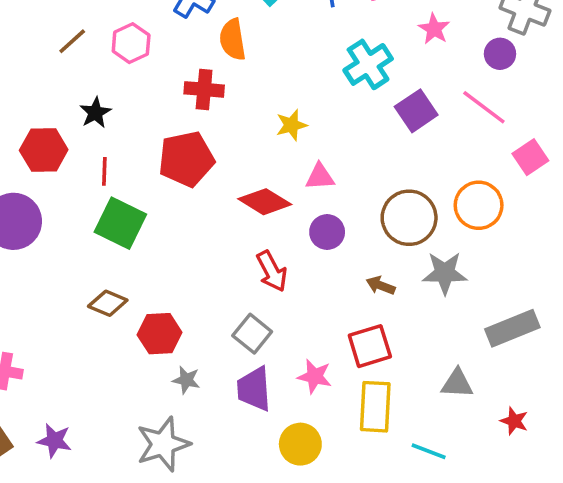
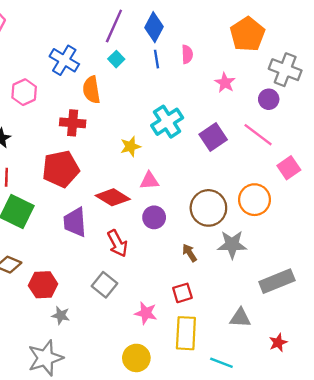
cyan cross: (368, 64) -> (167, 122), moved
brown arrow: (381, 285) -> (190, 253), turned 36
red square: (370, 346) -> (182, 293), size x0.7
purple trapezoid: (254, 389) -> (75, 222), moved
red star: (514, 421) -> (278, 343), turned 30

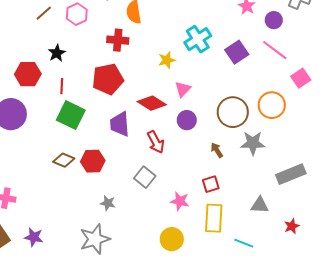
purple circle: (269, 99) -> (274, 20), moved
pink triangle: (149, 181) -> (183, 89), turned -42
red hexagon: (43, 285) -> (93, 161), moved

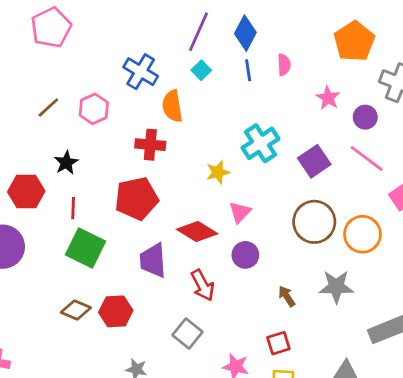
brown circle: (233, 112) -> (314, 222), moved

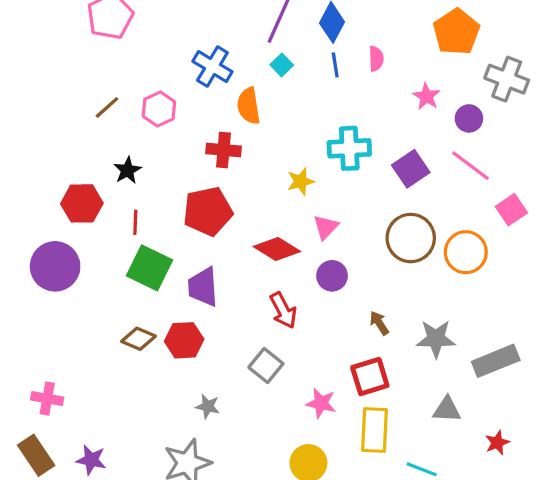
cyan cross: (261, 143) -> (349, 148), turned 30
purple trapezoid: (153, 260) -> (203, 287), moved
gray star: (336, 287) -> (436, 339), moved
red square: (278, 343) -> (370, 377), size x1.4

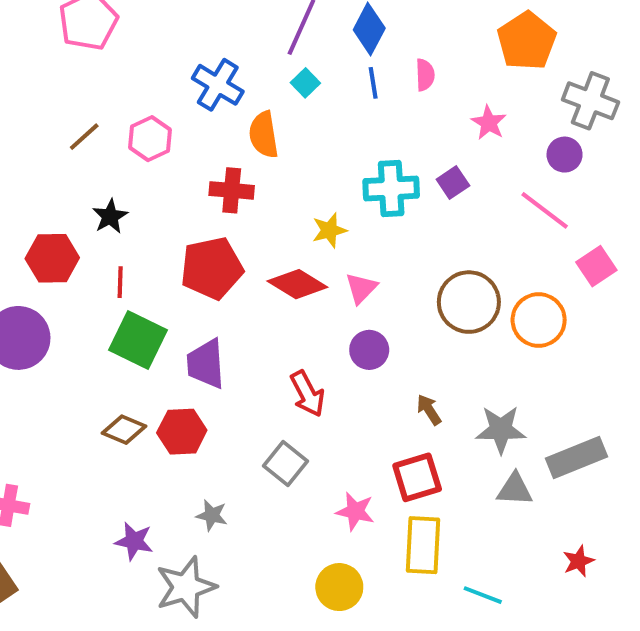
purple circle: (469, 118) -> (565, 155), moved
purple square: (411, 169) -> (453, 182), moved, size x0.7
red diamond: (277, 249) -> (297, 284), moved
gray triangle: (447, 410) -> (515, 489), moved
purple star: (91, 460) -> (134, 541), moved

